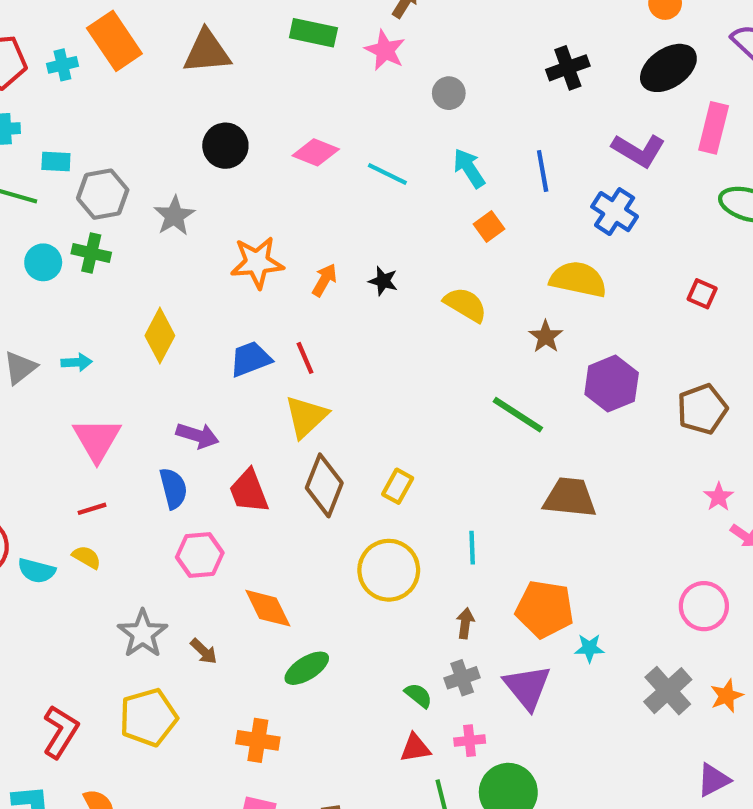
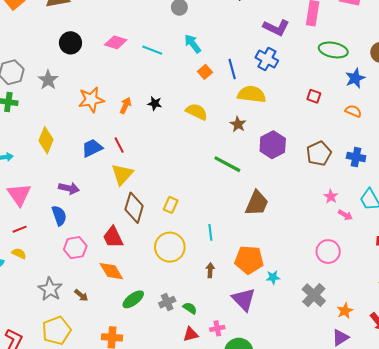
blue line: (543, 171) -> (232, 69), moved
red trapezoid: (249, 491) -> (113, 237), moved
brown trapezoid: (570, 498) -> (257, 203), turned 112
gray cross: (462, 678) -> (167, 302), moved
orange star: (727, 696) -> (345, 311), moved

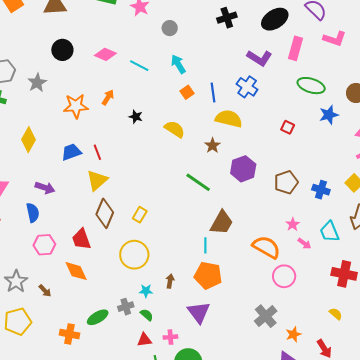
orange arrow: (125, 105) -> (108, 97), moved
orange semicircle: (353, 111) -> (266, 247), moved, size x1.8
cyan line: (210, 232) -> (205, 245), moved
cyan star: (273, 277) -> (146, 291), moved
green ellipse: (133, 299) -> (98, 317), moved

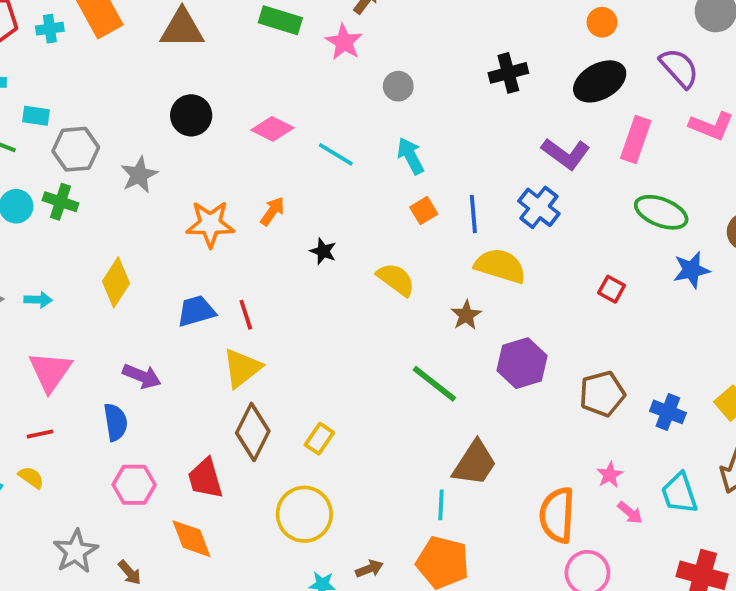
orange semicircle: (266, 247) -> (557, 515), turned -120
brown arrow: (170, 281) -> (369, 569), turned 56

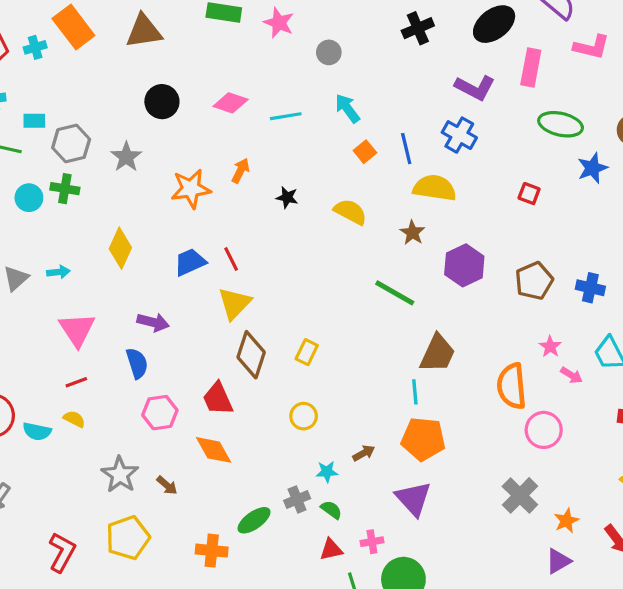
cyan line: (336, 154) -> (286, 116), turned -32
yellow circle: (304, 514) -> (304, 416), size x0.6

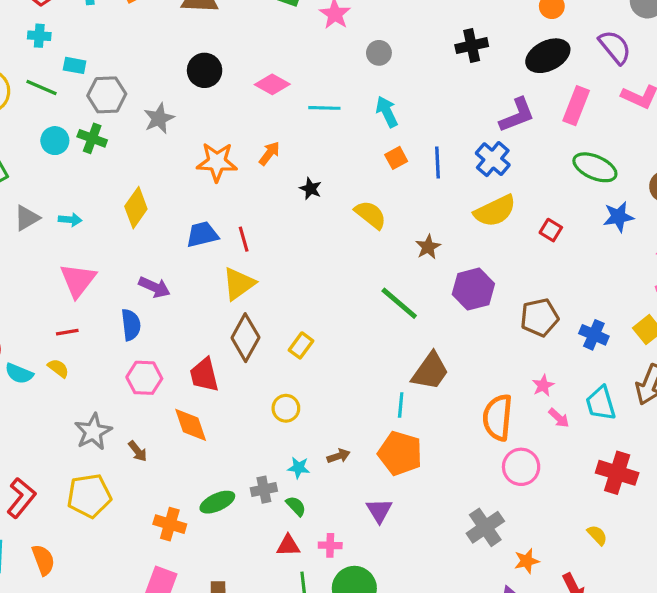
purple L-shape: (475, 88) -> (517, 115), turned -60
yellow semicircle: (435, 188) -> (495, 211), moved, turned 135
purple triangle: (413, 499) -> (379, 511), size x0.7

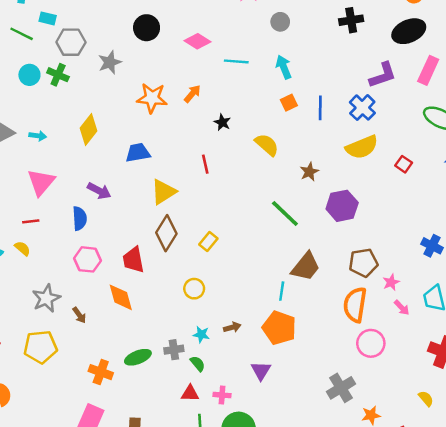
red line: (244, 239) -> (205, 164), moved
brown pentagon: (539, 317) -> (363, 263), moved

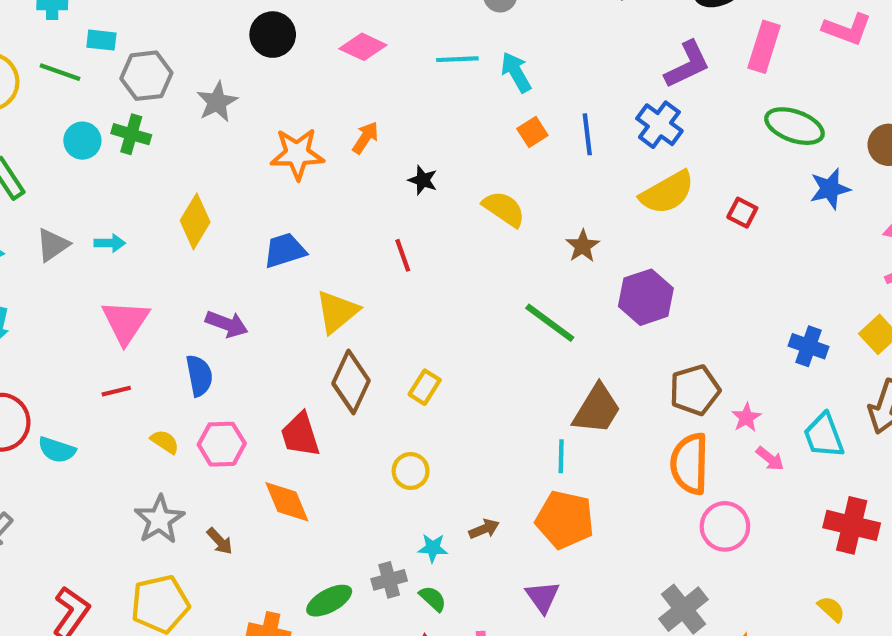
cyan line: (236, 61) -> (457, 59), moved
yellow semicircle: (22, 248) -> (165, 442), moved

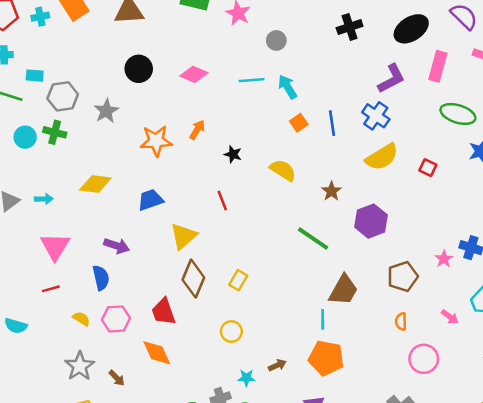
yellow diamond: (195, 221) -> (95, 184), turned 68
pink star: (746, 418) -> (444, 259), moved
orange semicircle: (690, 464) -> (401, 321), size x0.5

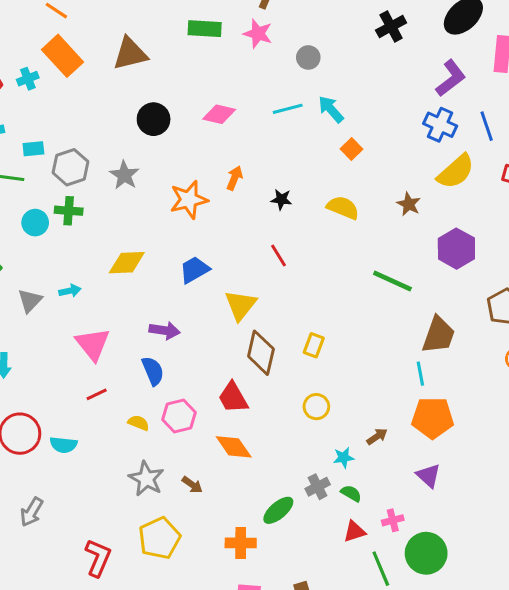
blue line: (332, 123) -> (487, 126), moved
brown star: (331, 191) -> (409, 204), moved

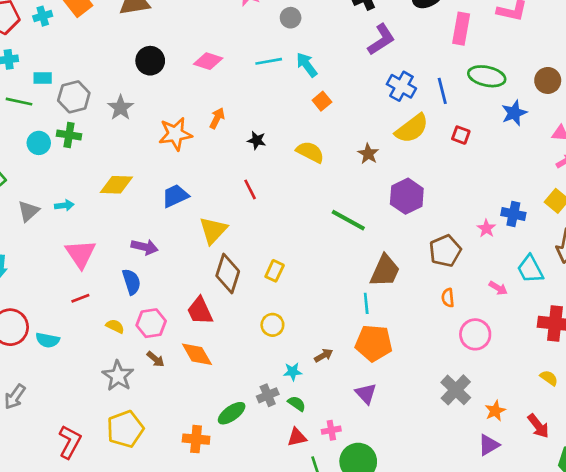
purple L-shape: (451, 78) -> (381, 40), moved
brown arrow: (192, 485) -> (156, 359), moved

